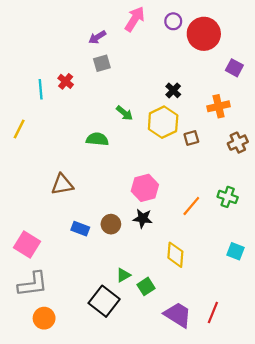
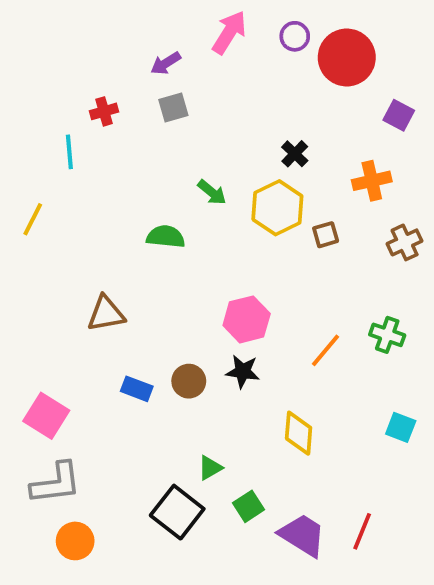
red cross: (66, 81) -> (104, 111), moved, turned 35
green square: (146, 286) -> (248, 506), moved

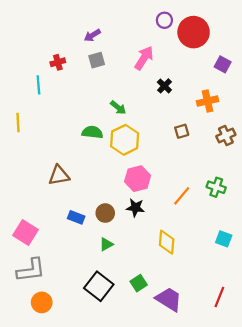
pink arrow: (229, 32) -> (144, 58), moved
yellow hexagon: (277, 208) -> (125, 140), moved
yellow line: (33, 219) -> (18, 123), turned -30
green triangle: (210, 468) -> (106, 244), moved
red line: (362, 531) -> (219, 297), moved

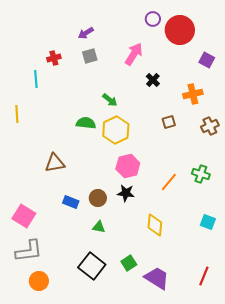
green triangle: (106, 244) -> (99, 227), turned 40

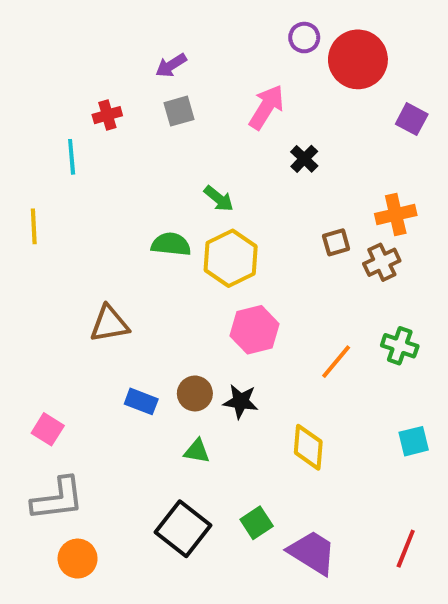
orange cross: (193, 94) -> (396, 214), moved
brown cross: (210, 126) -> (382, 262), moved
black star: (126, 193) -> (241, 401), moved
pink square: (24, 216) -> (48, 429), size x0.7
cyan square: (208, 222) -> (414, 441), turned -35

